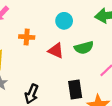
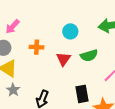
red triangle: (56, 51) -> (63, 59), turned 42

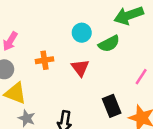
green semicircle: (89, 55) -> (109, 44), moved

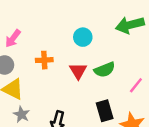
green semicircle: (109, 44) -> (105, 70), moved

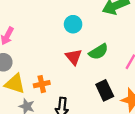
orange cross: (44, 60) -> (42, 84), moved

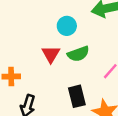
cyan circle: (73, 24) -> (67, 26), moved

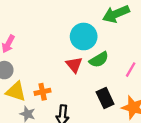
cyan circle: (67, 26) -> (84, 36), size x1.5

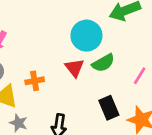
orange cross: (43, 92) -> (35, 81), moved

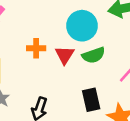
orange cross: (35, 81) -> (36, 48), moved

